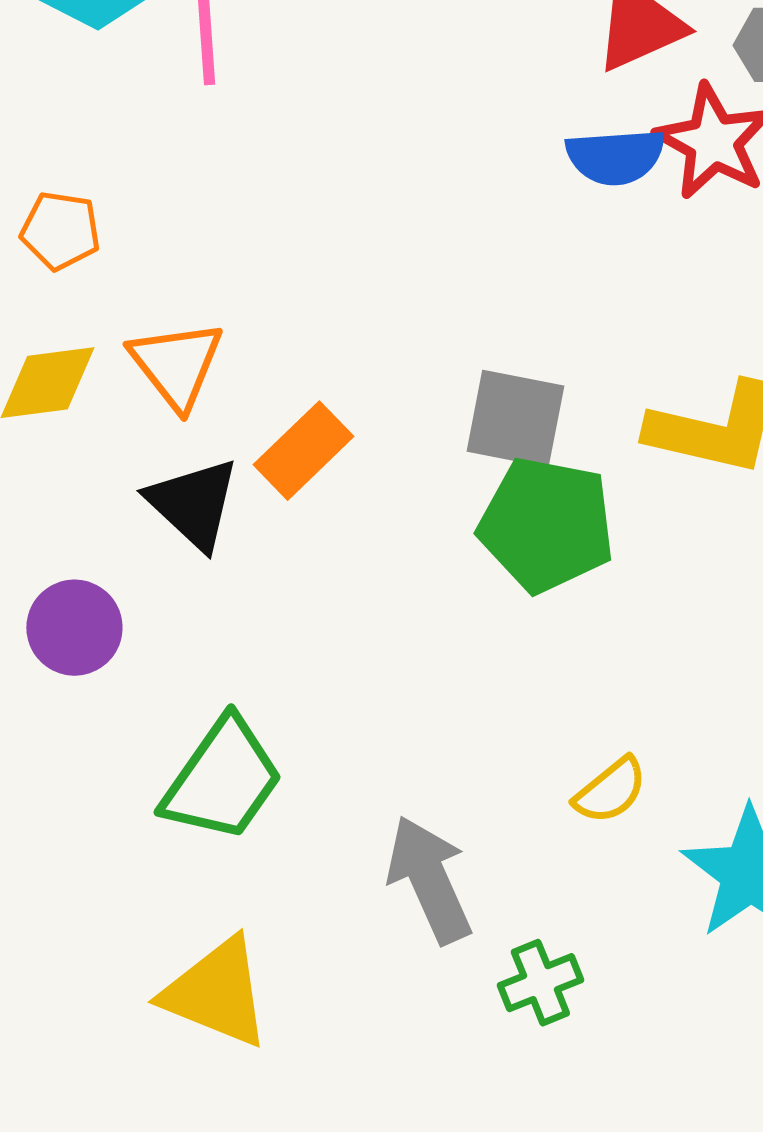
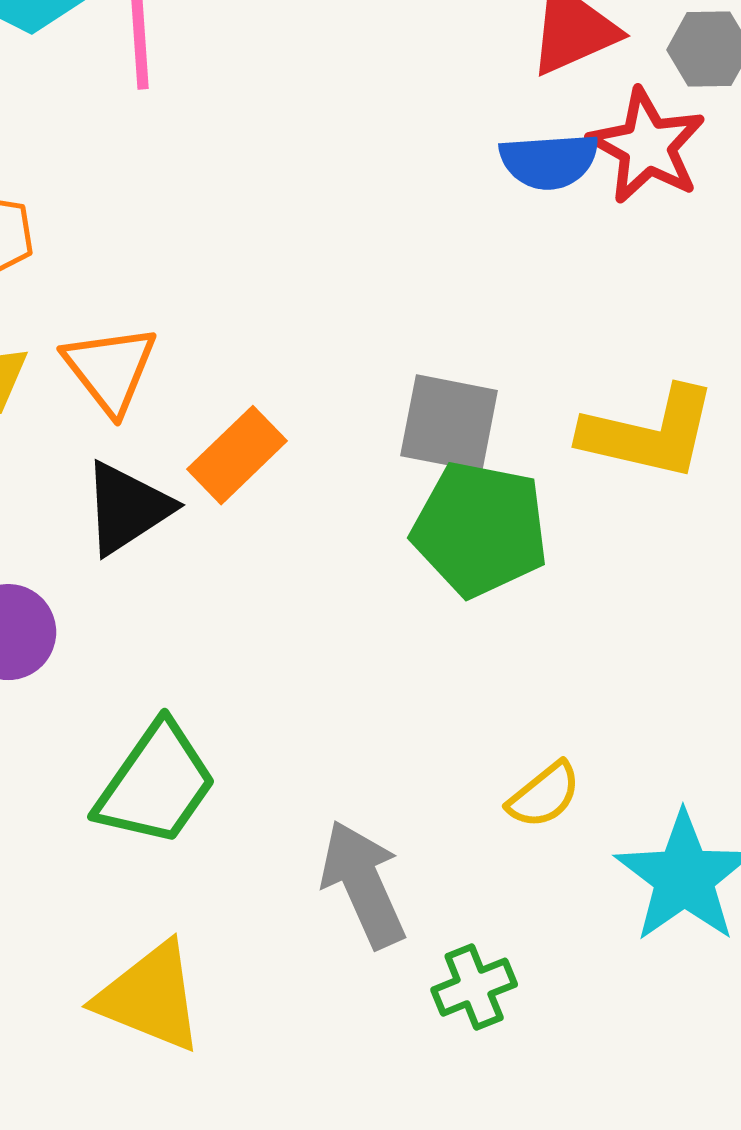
black triangle: (193, 504) -> (127, 508), turned 44

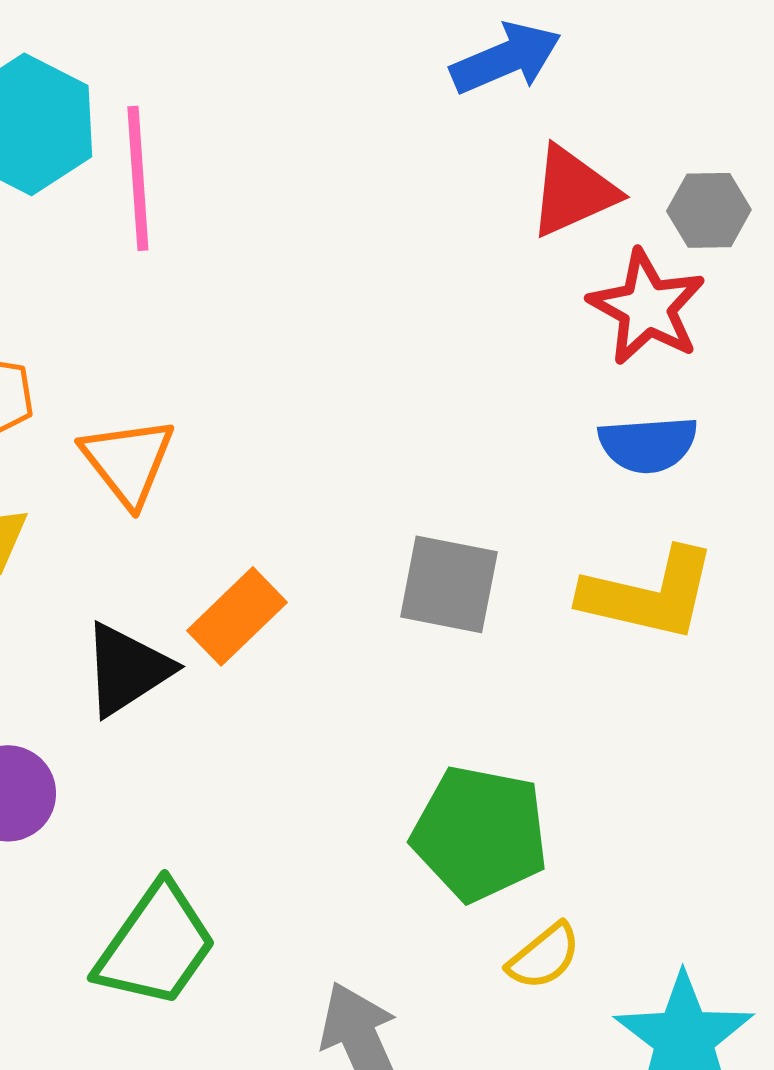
blue semicircle: (549, 161) -> (648, 444), moved
orange triangle: (110, 369) -> (128, 461), moved
green pentagon: (480, 529) -> (480, 833), moved

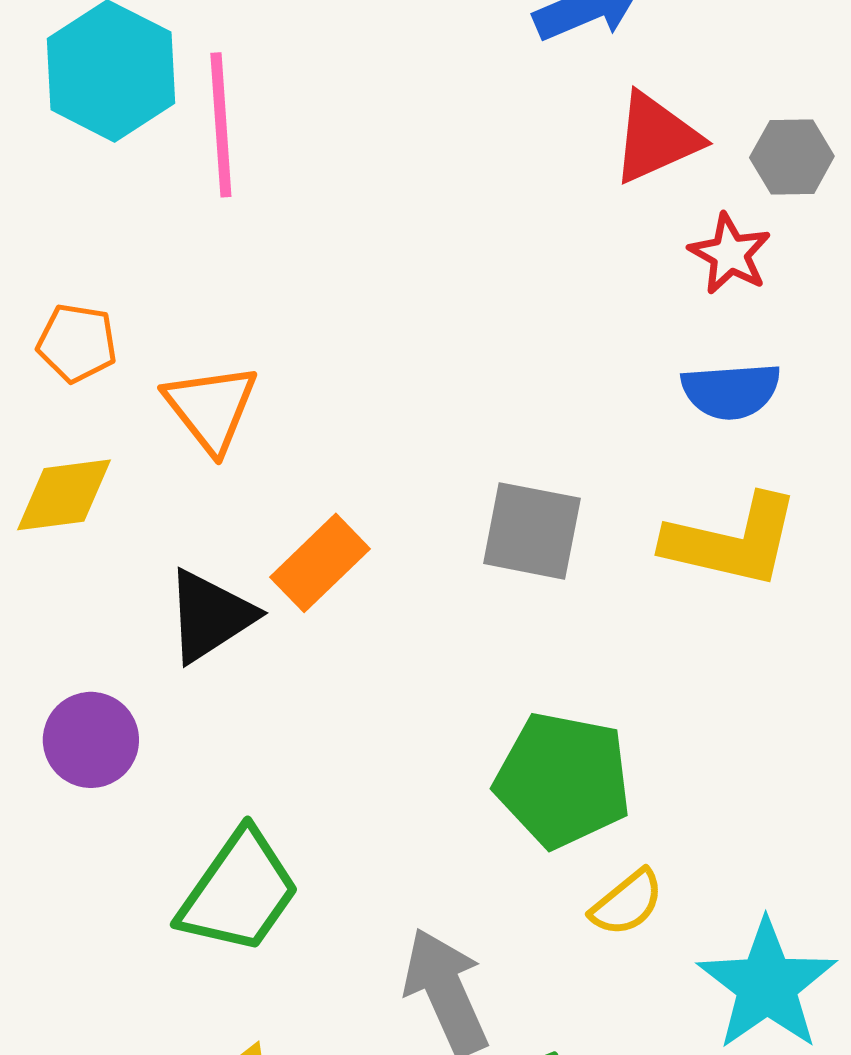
red star: (647, 307) -> (730, 254), size x0.7

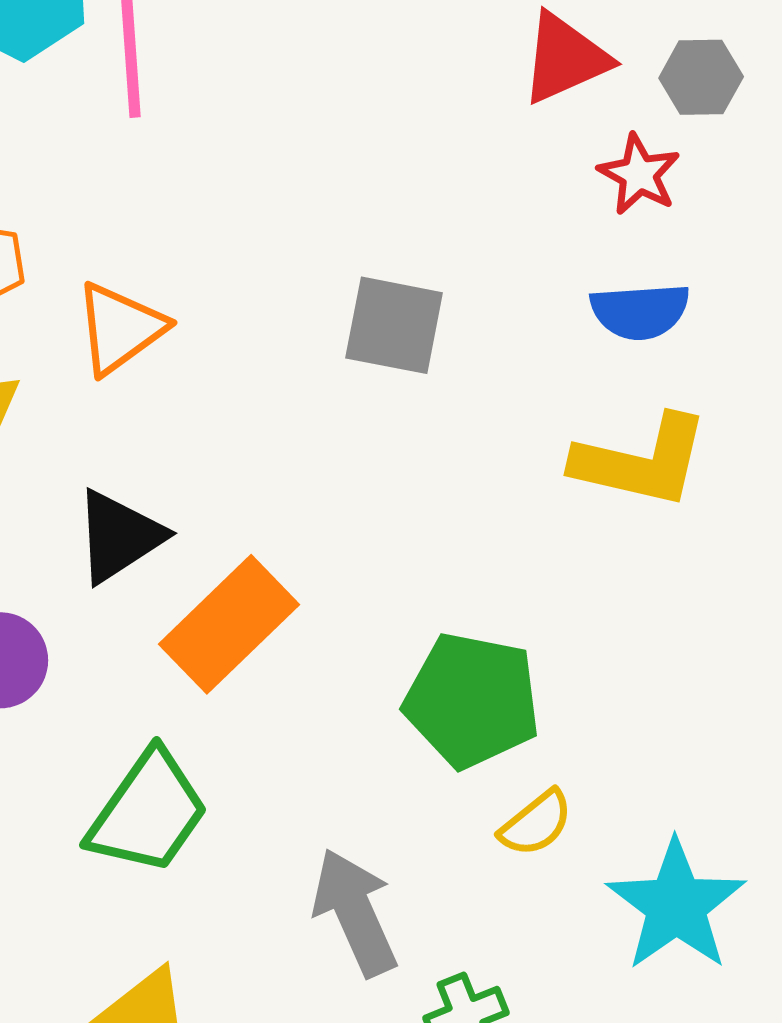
orange triangle: (211, 408) -> (120, 328), turned 32
gray square: (532, 531) -> (394, 325), moved
orange rectangle: (320, 563) -> (229, 624), moved, size x1.4

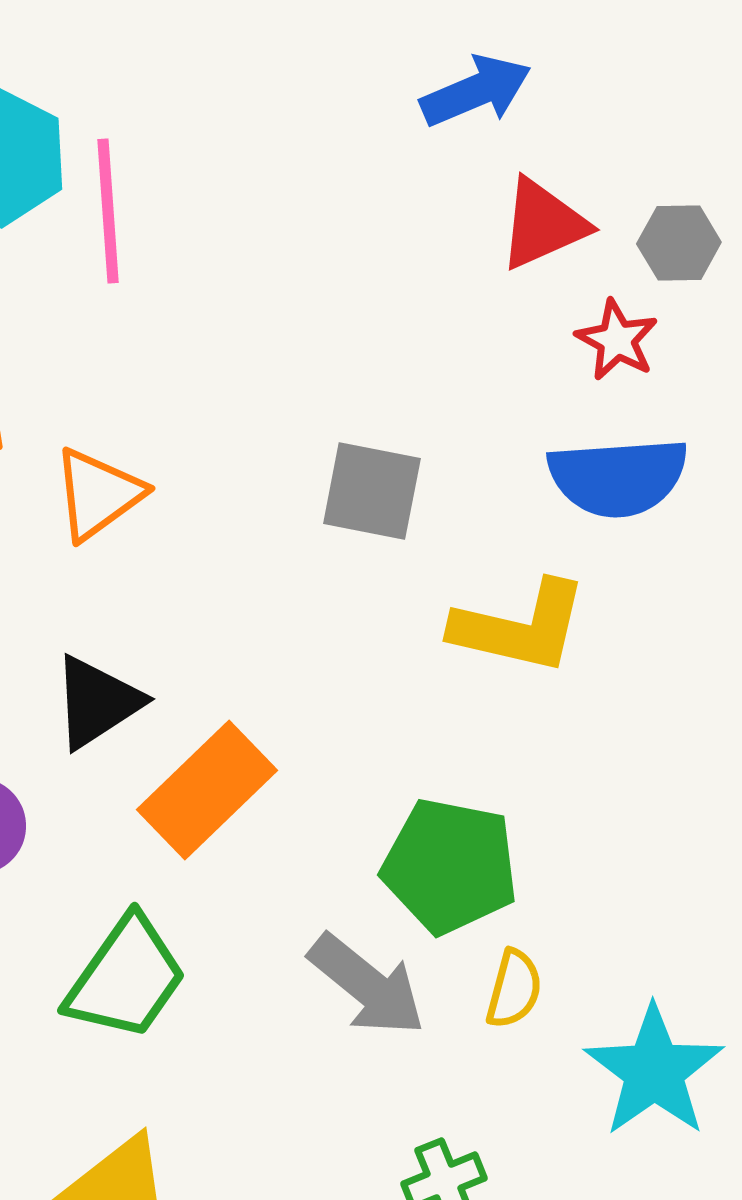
blue semicircle: (640, 311) -> (618, 477), size x1.4
yellow L-shape: (641, 461) -> (520, 627), moved
yellow semicircle: (536, 823) -> (514, 989), turned -36
gray arrow: (355, 912) -> (367, 985), moved, turned 153

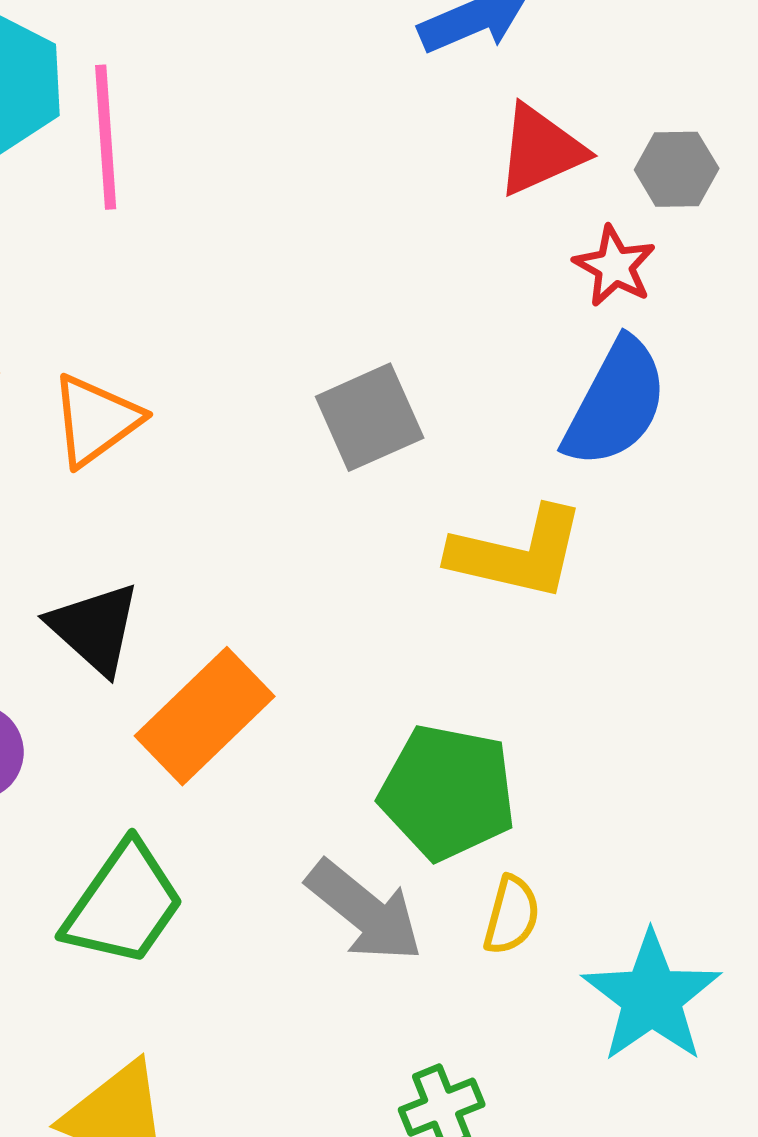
blue semicircle: (618, 477) -> (616, 403), turned -58
gray square: (372, 491) -> (370, 417), turned -35
black triangle: (97, 702) -> (95, 628), turned -45

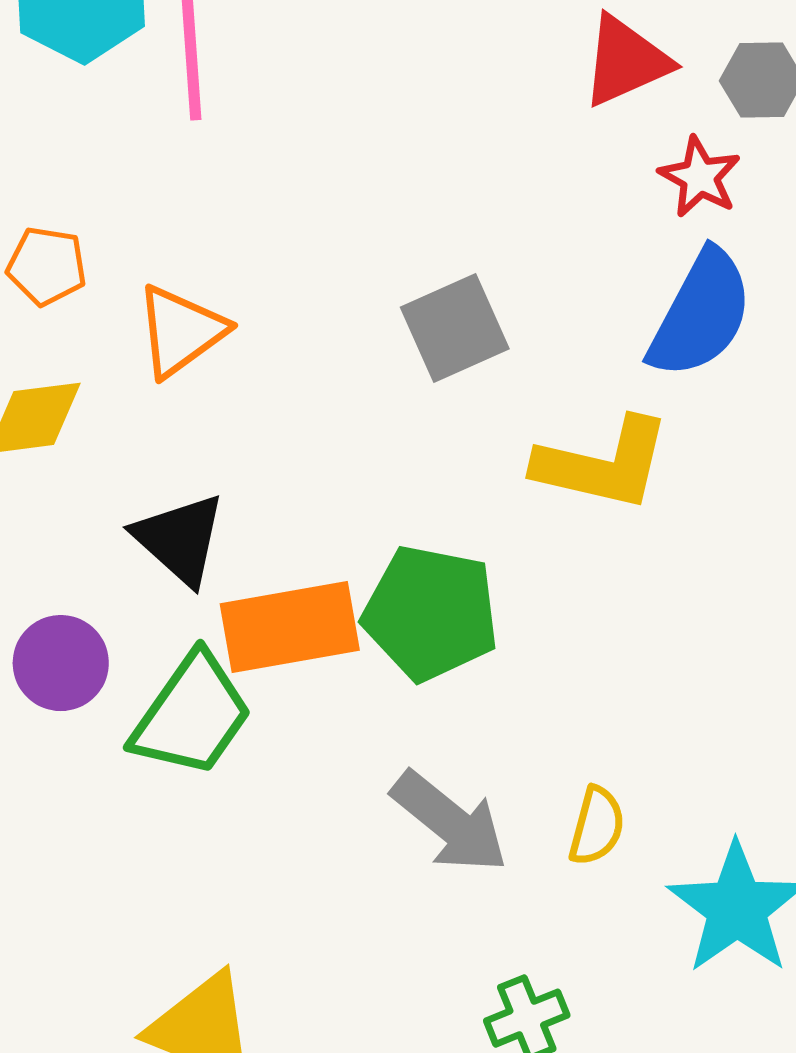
orange rectangle: (205, 716) -> (290, 627), turned 34
green pentagon: (448, 792) -> (431, 613), moved
green trapezoid: (124, 904) -> (192, 715), moved

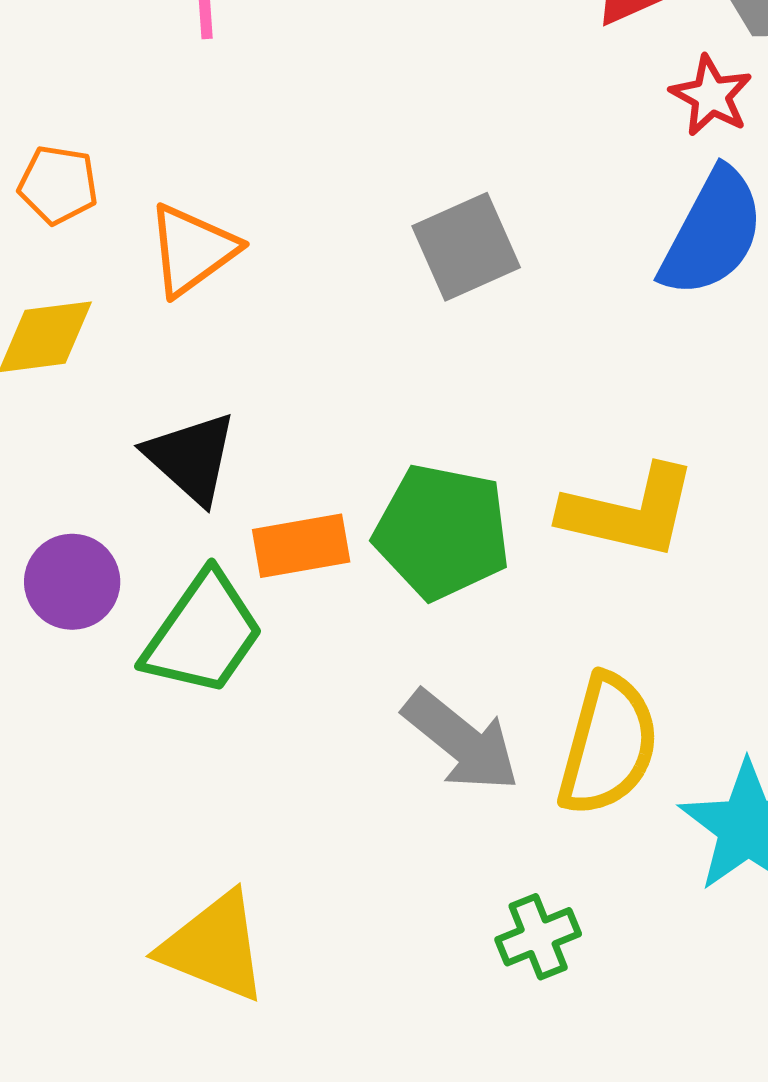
yellow L-shape: (603, 464) -> (629, 512), moved
orange rectangle: (290, 627) -> (301, 546), size x0.7
yellow semicircle: (597, 826) -> (608, 745), size x1.8

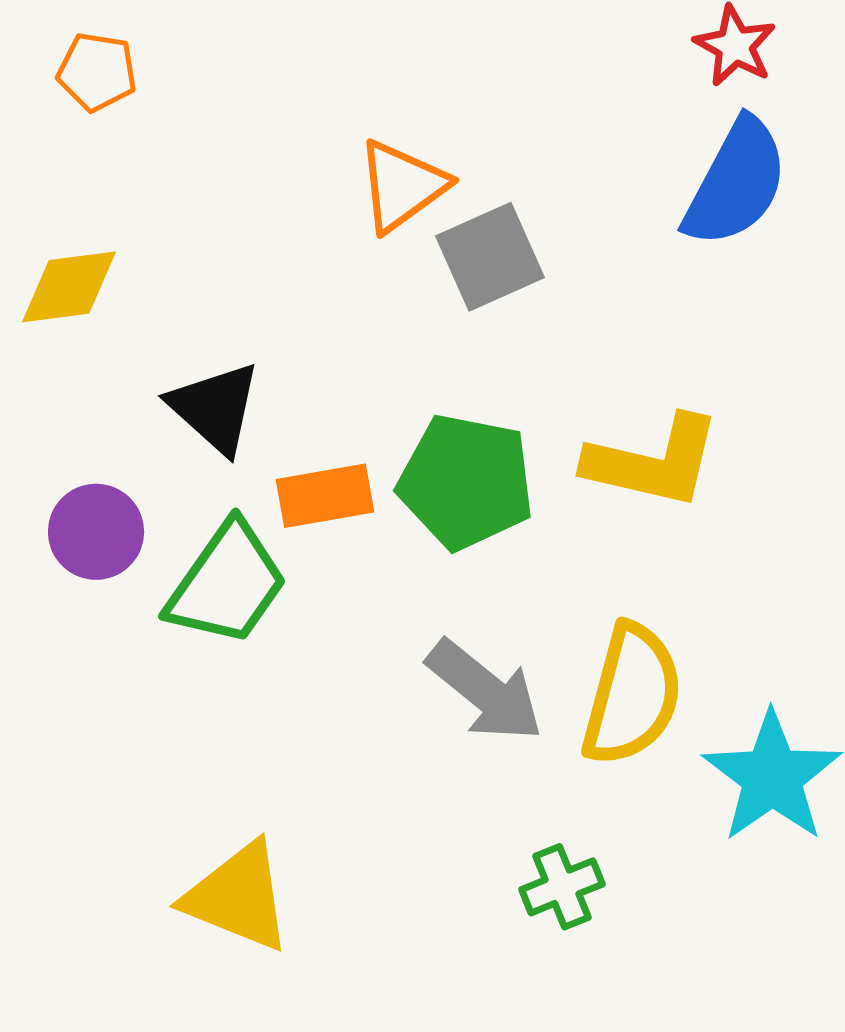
orange pentagon: (58, 185) -> (97, 72), moved
gray square: (466, 247) -> (490, 257), moved
orange triangle: (192, 250) -> (402, 186), moved

